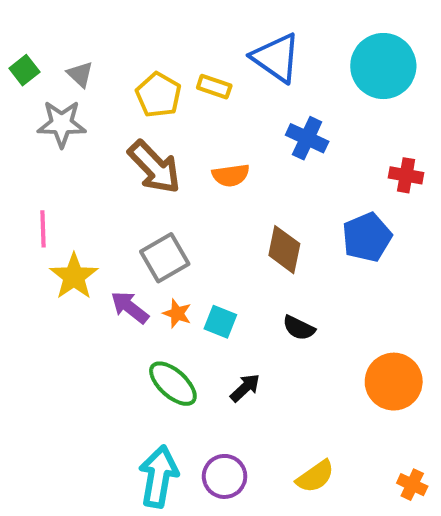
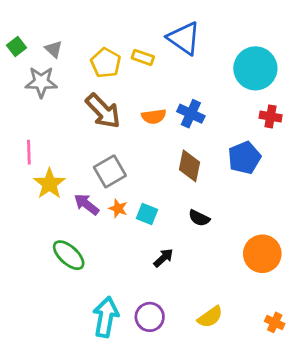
cyan circle: (383, 66) -> (255, 68), moved
blue cross: (307, 138) -> (191, 114), moved
green ellipse: (173, 384) -> (69, 255), moved

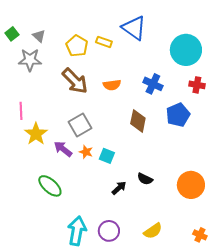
blue cross: (191, 114) -> (153, 84), moved
black semicircle: (199, 218) -> (145, 179), moved

